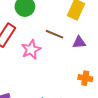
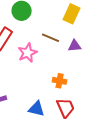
orange cross: (85, 78) -> (60, 81), moved

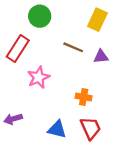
pink star: (28, 53) -> (39, 77), moved

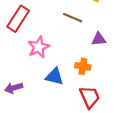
purple triangle: (101, 57) -> (99, 39), moved
blue triangle: (57, 129) -> (54, 77), moved

